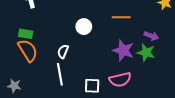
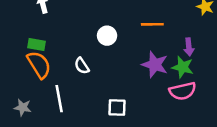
purple arrow: (151, 36) -> (189, 47), turned 64
white semicircle: (63, 51) -> (82, 66), turned -56
white line: (60, 74) -> (59, 99), moved
pink semicircle: (120, 79) -> (183, 91), moved

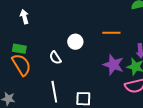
white semicircle: (82, 66) -> (55, 58), moved
white line: (59, 99) -> (54, 92), moved

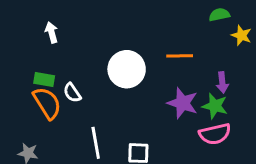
white circle: (75, 42) -> (127, 69), size x1.6
white semicircle: (55, 58) -> (72, 93), moved

